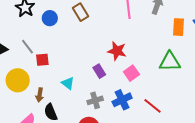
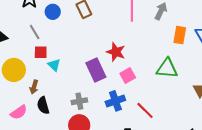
gray line: (28, 47) -> (35, 32), moved
purple rectangle: (99, 71) -> (96, 70), size x1.6
cyan triangle: (68, 83) -> (54, 65), moved
gray cross: (95, 100) -> (79, 101), moved

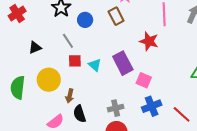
red star: (116, 52) -> (149, 41), moved
cyan triangle: (54, 65) -> (95, 65), moved
purple rectangle: (96, 70) -> (123, 63), moved
pink square: (128, 76) -> (144, 80), moved, turned -35

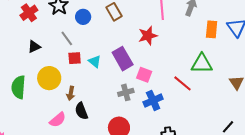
red cross: (17, 14) -> (29, 13), moved
red star: (149, 41) -> (148, 36), turned -30
gray cross: (116, 108) -> (126, 92), moved
red line: (182, 114) -> (182, 83), moved

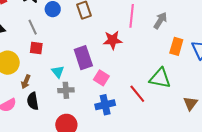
cyan triangle: (95, 61) -> (58, 72), moved
gray cross: (126, 92) -> (66, 90), moved

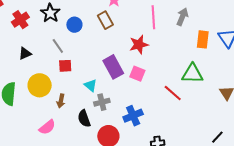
pink square: (101, 78) -> (137, 74), moved
black semicircle: (33, 101) -> (84, 119), moved
blue cross: (105, 105) -> (133, 116), moved

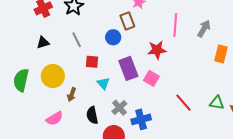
blue circle: (74, 25) -> (113, 37), moved
red square: (65, 66) -> (92, 62), moved
green triangle: (192, 74) -> (217, 103), moved, size x0.7
gray cross: (102, 102) -> (119, 108), moved, turned -35

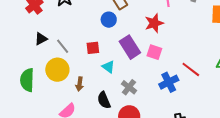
gray line: (77, 40) -> (63, 46), moved
blue cross: (141, 119) -> (169, 82), moved

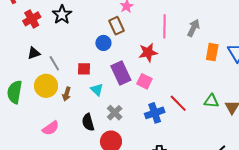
brown arrow: (80, 84) -> (67, 94), moved

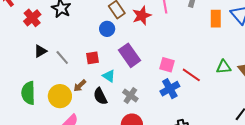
red star: (148, 52) -> (142, 16), moved
pink square: (144, 81) -> (167, 65), moved
yellow circle: (46, 86) -> (60, 96), moved
brown arrow: (67, 94) -> (80, 86), turned 40
black semicircle: (88, 122) -> (100, 96), moved

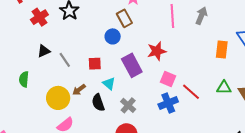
red star: (142, 16) -> (157, 51), moved
orange rectangle: (216, 19) -> (222, 50), moved
green semicircle: (28, 93) -> (24, 79), moved, size x0.7

